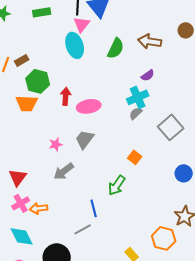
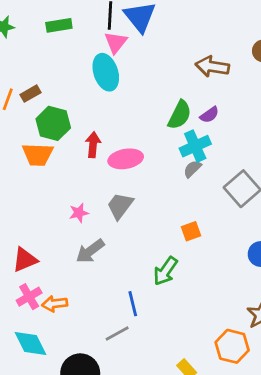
green semicircle: (116, 48) -> (180, 115), moved
orange square: (135, 157) -> (191, 231), turned 32
red triangle: (18, 177) -> (25, 260), turned 30

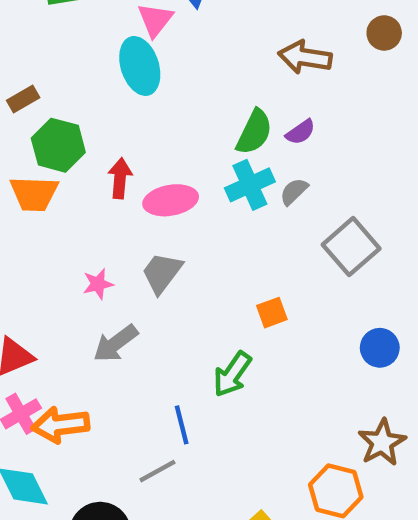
cyan cross: (195, 146) -> (250, 185), moved
gray semicircle: (192, 169) -> (294, 191), moved
orange arrow: (55, 304) -> (61, 425), size x1.4

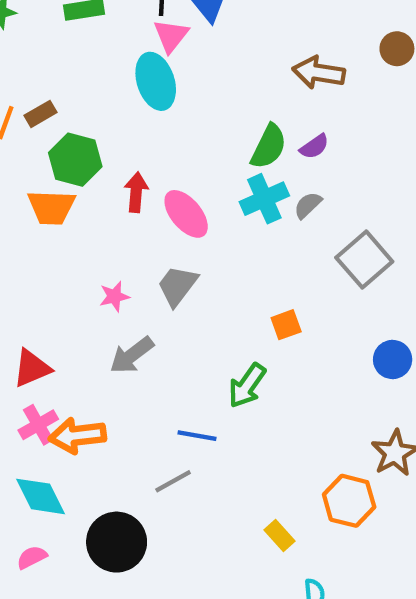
pink ellipse: (171, 200) -> (186, 214), turned 60
blue line: (182, 425) -> (197, 436), turned -66

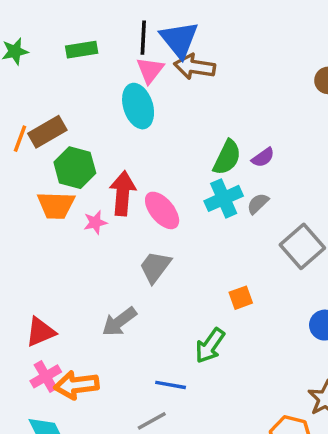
brown arrow: (319, 73) -> (195, 67), moved
brown rectangle: (40, 114) -> (47, 132), size x1.5
red arrow: (136, 192) -> (123, 193), size x1.4
pink star: (114, 296) -> (95, 222), moved

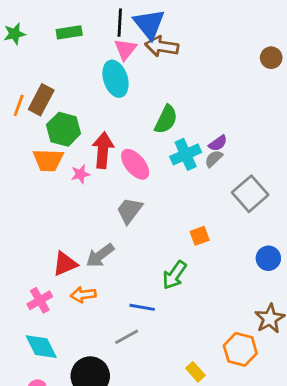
brown rectangle: (47, 132) -> (41, 100), turned -32
green semicircle: (227, 157) -> (166, 119), moved
purple semicircle: (263, 157) -> (218, 143), moved
red triangle: (41, 332) -> (65, 264), moved
orange arrow: (76, 385) -> (83, 295), moved, size x0.7

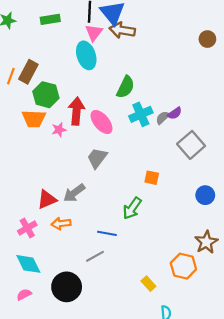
purple semicircle: (218, 143) -> (175, 113), moved
orange square: (200, 236) -> (152, 178), turned 32

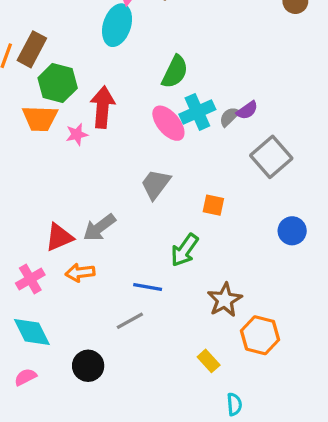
cyan ellipse: (86, 55) -> (117, 25), turned 36
pink ellipse: (102, 122) -> (168, 123), moved
gray trapezoid: (97, 158) -> (156, 184), moved
brown star: (206, 242) -> (225, 300), moved
black circle: (67, 287) -> (88, 366), size x0.7

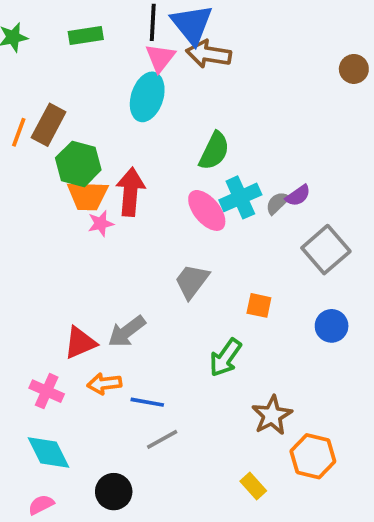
orange trapezoid: (40, 118) -> (88, 196), moved
blue circle: (292, 231) -> (332, 326), moved
pink cross: (30, 279) -> (47, 391), turned -36
blue line: (148, 287) -> (147, 402), moved

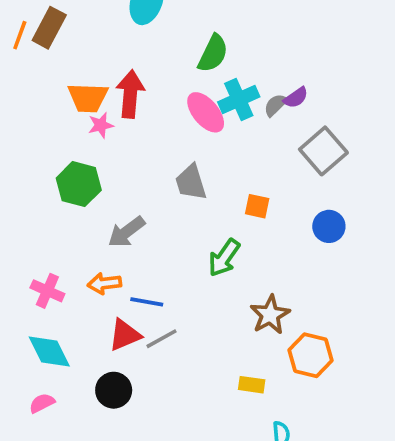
green hexagon: (78, 164) -> (79, 184), moved
gray trapezoid: (192, 281) -> (191, 182), turned -54
red triangle: (80, 343) -> (125, 335), moved
yellow rectangle: (253, 486) -> (252, 385), turned -40

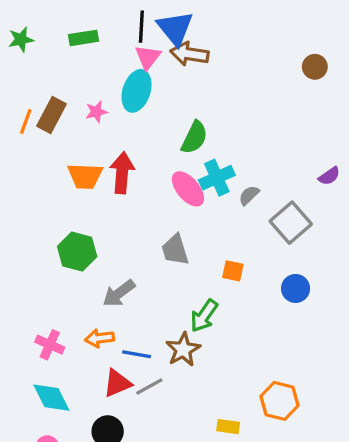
purple semicircle: (296, 98) -> (329, 176), moved
gray semicircle: (276, 105) -> (249, 195), moved
pink star: (101, 125) -> (96, 112), moved
brown star: (270, 315) -> (183, 349), moved

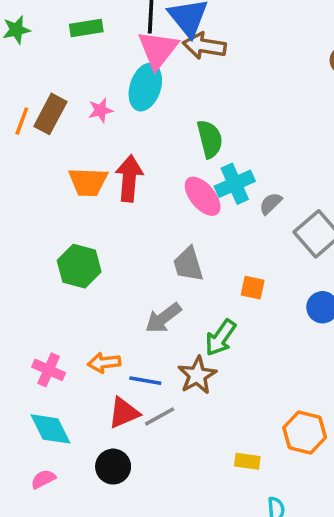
pink triangle: (148, 57) -> (158, 49), size x1.4
green semicircle: (194, 137) -> (210, 139), turned -40
gray arrow: (119, 293) -> (163, 318), moved

